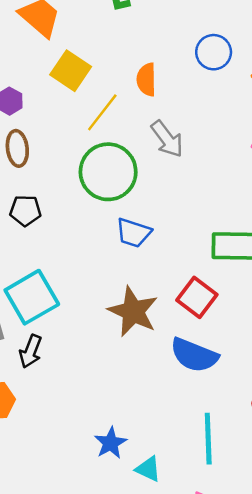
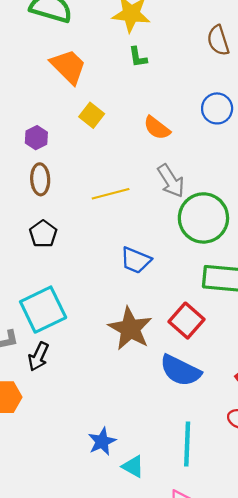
yellow square: (71, 71) -> (92, 115), size x0.7
orange semicircle: (146, 80) -> (157, 128), turned -56
yellow line: (102, 112) -> (111, 194), moved, turned 33
green circle: (108, 172) -> (203, 218), moved
black pentagon: (25, 211) -> (43, 234), turned 30

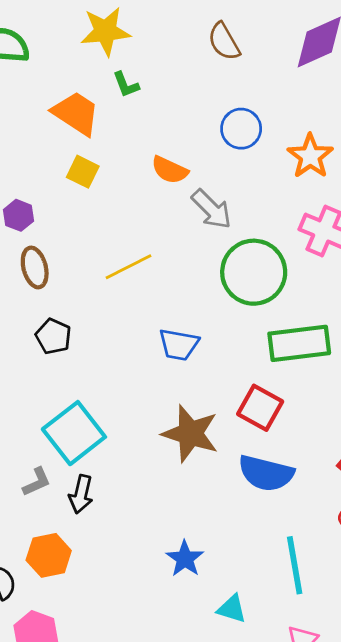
orange trapezoid: (68, 66) -> (76, 113), moved
gray arrow: (171, 181) -> (212, 209), moved
blue star: (102, 441) -> (185, 559), moved

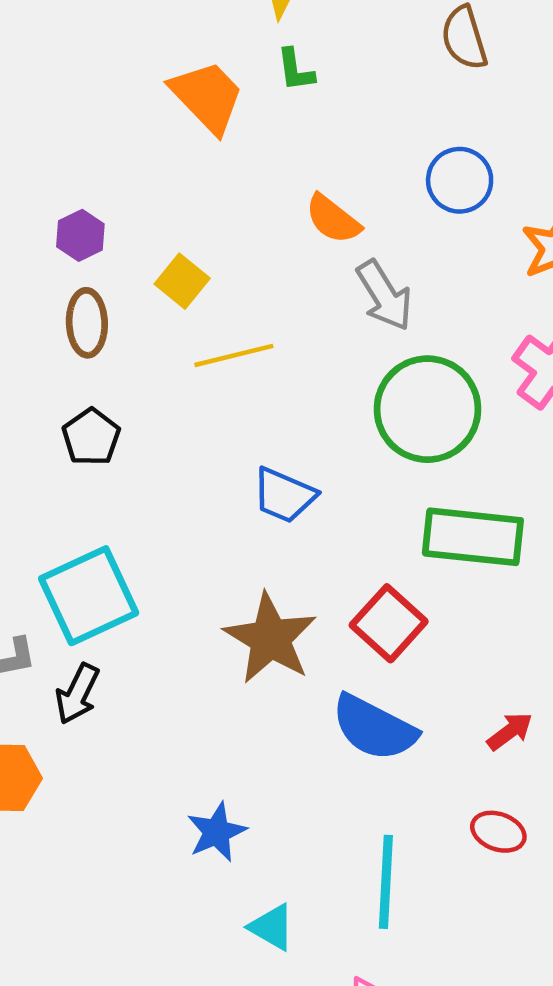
yellow square: (83, 172) -> (182, 281), moved

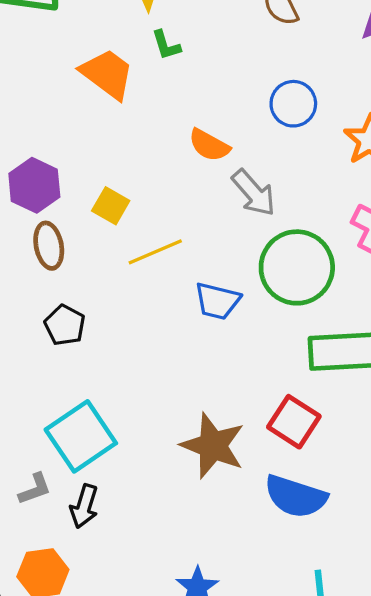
purple hexagon: (80, 235) -> (34, 185), size x1.5
blue trapezoid: (284, 495) -> (217, 301), moved

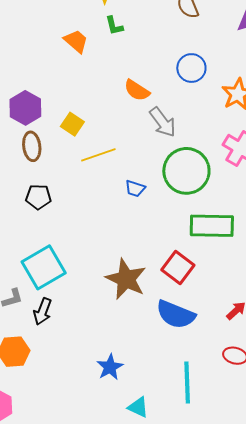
orange trapezoid: (107, 74) -> (76, 41), size x0.7
blue trapezoid: (217, 301) -> (135, 188), size x0.7
black pentagon: (65, 325) -> (38, 197), turned -30

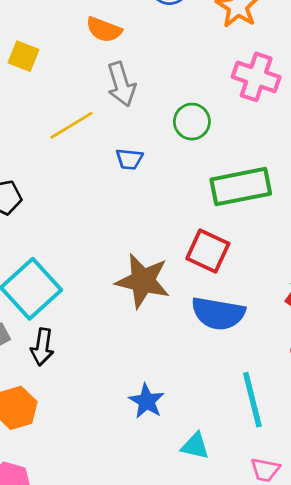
gray arrow: (163, 122) -> (121, 84), moved, turned 32
yellow square: (72, 124) -> (23, 56), moved
green circle: (186, 171) -> (192, 122), size x0.6

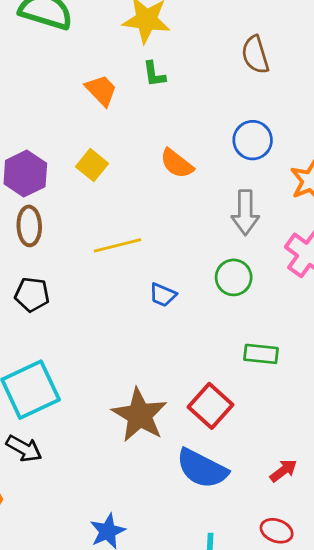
gray arrow: (121, 84) -> (245, 213), moved
green rectangle: (241, 187) -> (261, 354), size x0.6
black arrow: (42, 347) -> (24, 449), turned -87

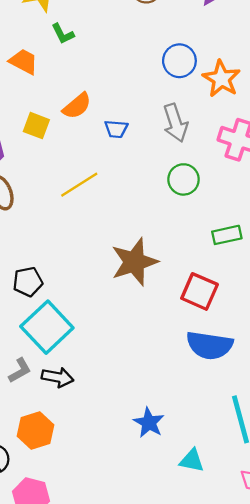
blue circle: (253, 140) -> (179, 61), moved
orange semicircle: (177, 164) -> (77, 106), moved, turned -60
black pentagon: (32, 295) -> (28, 282), moved
blue trapezoid: (163, 295) -> (116, 129), moved
brown star: (140, 415) -> (134, 262), moved, turned -30

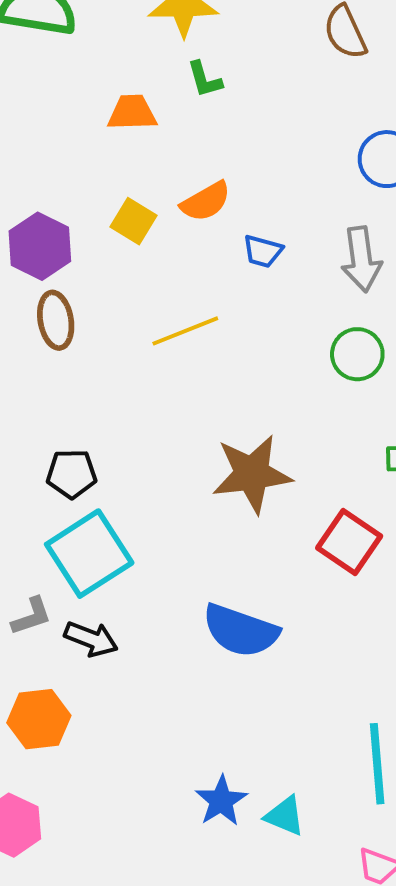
orange trapezoid: (24, 61) -> (132, 113), turned -40
blue semicircle: (209, 345) -> (241, 631), moved
blue star: (149, 423) -> (221, 801), moved

